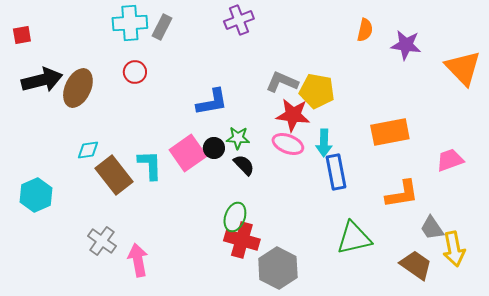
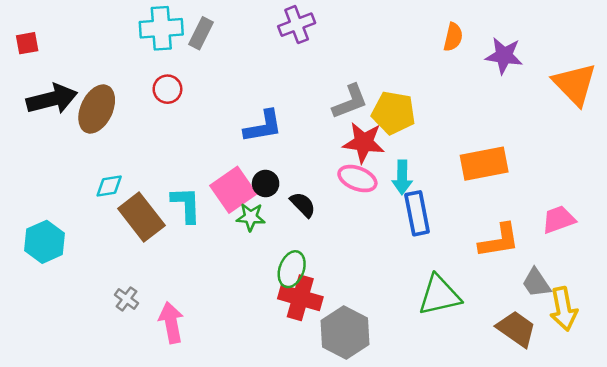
gray L-shape: (282, 82) -> (350, 102), turned 136
green star: (238, 138) -> (251, 217), moved
pink trapezoid: (450, 160) -> (559, 220), moved
gray cross: (102, 241) -> (126, 299), size x0.7

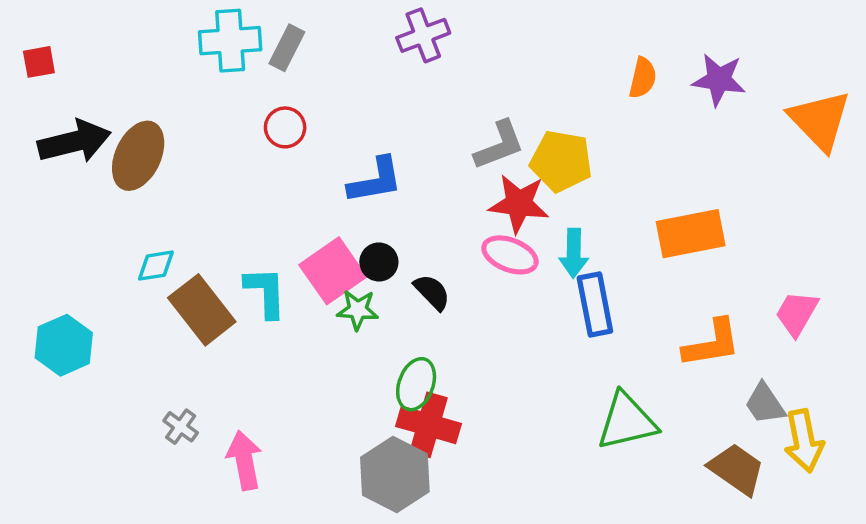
orange semicircle: (453, 37) -> (643, 78), moved
red circle: (167, 89) -> (285, 127), moved
pink trapezoid: (559, 220) -> (797, 313), turned -40
gray hexagon: (345, 333) -> (395, 474), moved

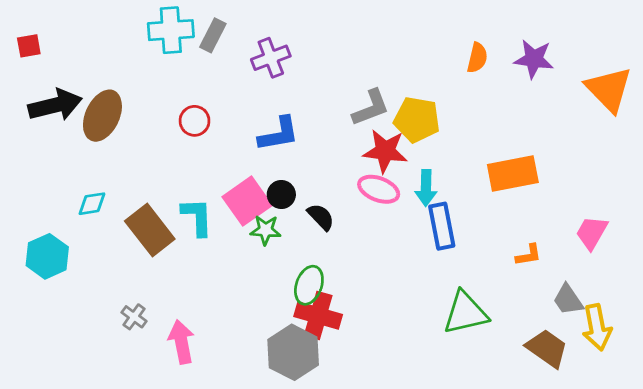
purple cross: (423, 35) -> (271, 58), moved
red circle: (285, 127) -> (195, 121), moved
cyan diamond: (156, 266) -> (92, 204), moved
orange L-shape: (712, 343) -> (529, 255), size x0.6

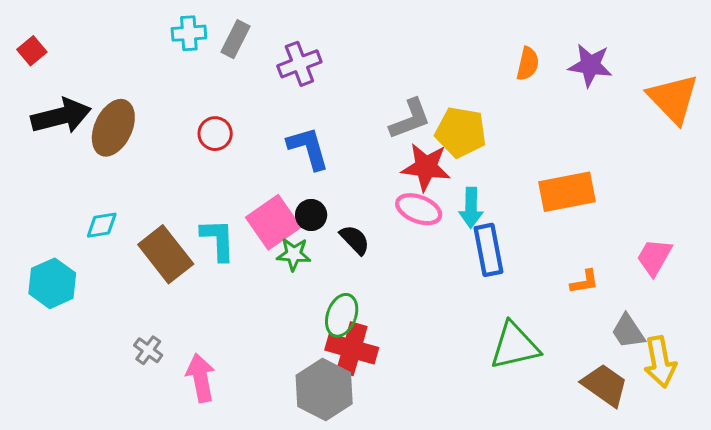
cyan cross: (171, 30) -> (189, 33), size x0.7
red square: (29, 46) -> (32, 51), turned -30
blue L-shape: (279, 134) -> (308, 148), turned -96

